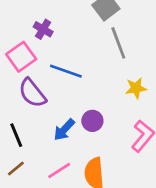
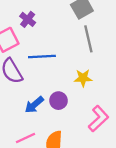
blue line: (66, 71) -> (42, 57), turned -30
yellow star: (136, 88) -> (83, 78), moved

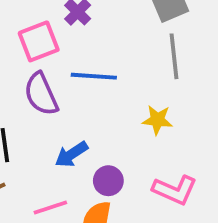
purple circle: (58, 101) -> (108, 181), moved
pink L-shape: (98, 119) -> (175, 190), turned 60

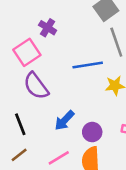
blue line: (94, 76) -> (88, 65), moved

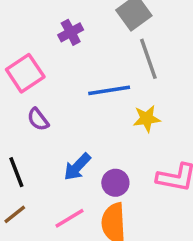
purple cross: (48, 28) -> (71, 32), moved, turned 30
purple semicircle: (36, 86) -> (38, 119), size x0.6

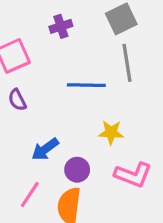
yellow star: (147, 119) -> (111, 132), moved
pink line: (69, 218) -> (30, 195), turned -36

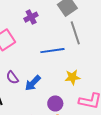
purple semicircle: (17, 100) -> (12, 78), moved
blue arrow: (45, 149) -> (33, 83), moved

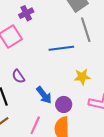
purple cross: (31, 17) -> (26, 13), moved
blue arrow: (33, 83) -> (44, 95), moved, turned -84

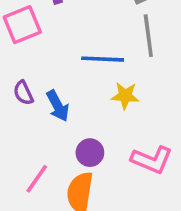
yellow star: (82, 77) -> (125, 96), moved
blue arrow: (44, 95) -> (58, 106), moved

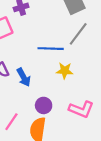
gray line: (148, 36) -> (78, 34), turned 45

